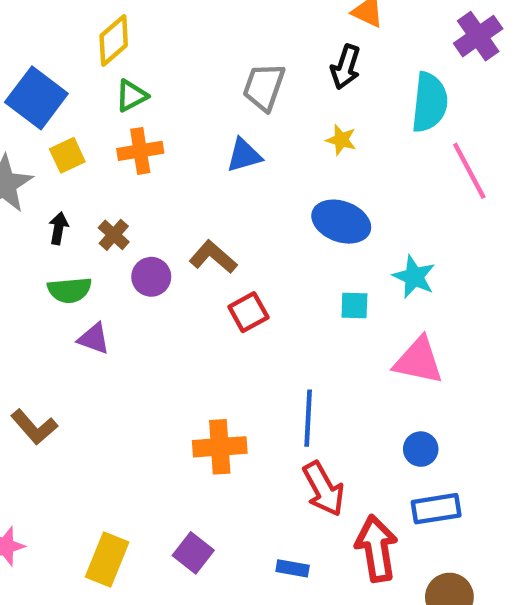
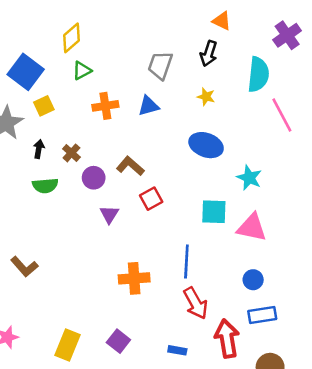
orange cross: (140, 151) -> (105, 106), moved
cyan square: (354, 306) -> (214, 212), moved, size x1.5
purple triangle: (94, 339) -> (109, 214), moved, turned 42

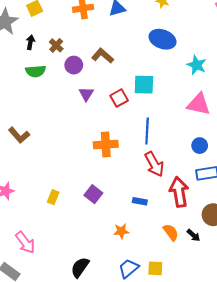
red square: (151, 199) -> (119, 98), moved
cyan square: (214, 212) -> (144, 85), moved
yellow rectangle: (67, 345) -> (53, 197), size x0.6

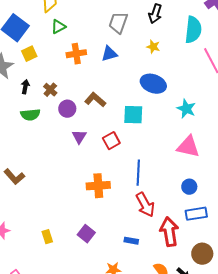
cyan square: (144, 85) -> (133, 115), moved
yellow rectangle: (53, 197) -> (47, 237), turned -40

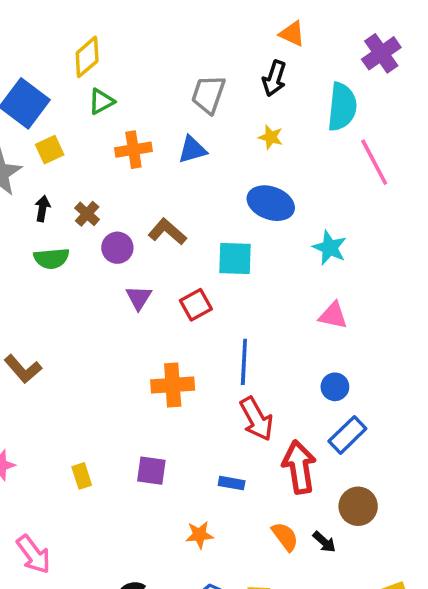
pink triangle: (188, 147) -> (333, 315), size x0.7
blue rectangle: (196, 214) -> (347, 435), turned -35
purple square: (86, 234) -> (151, 471), turned -30

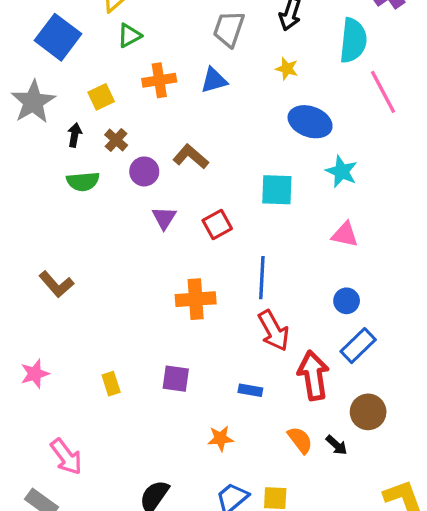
yellow square: (50, 150) -> (101, 97), moved
blue ellipse: (271, 203) -> (310, 122), moved
cyan square: (235, 258) -> (277, 190), moved

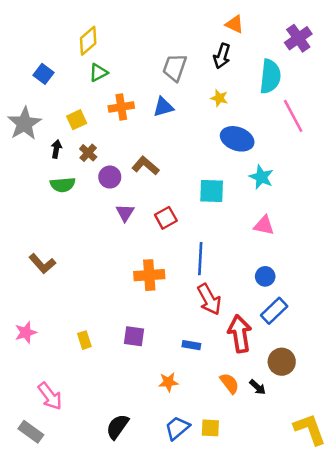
blue square: (58, 37) -> (44, 74), size x0.6

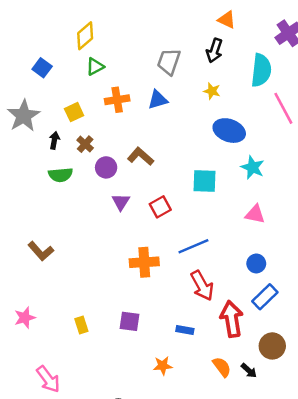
blue line: (200, 259) -> (193, 246), turned 64

